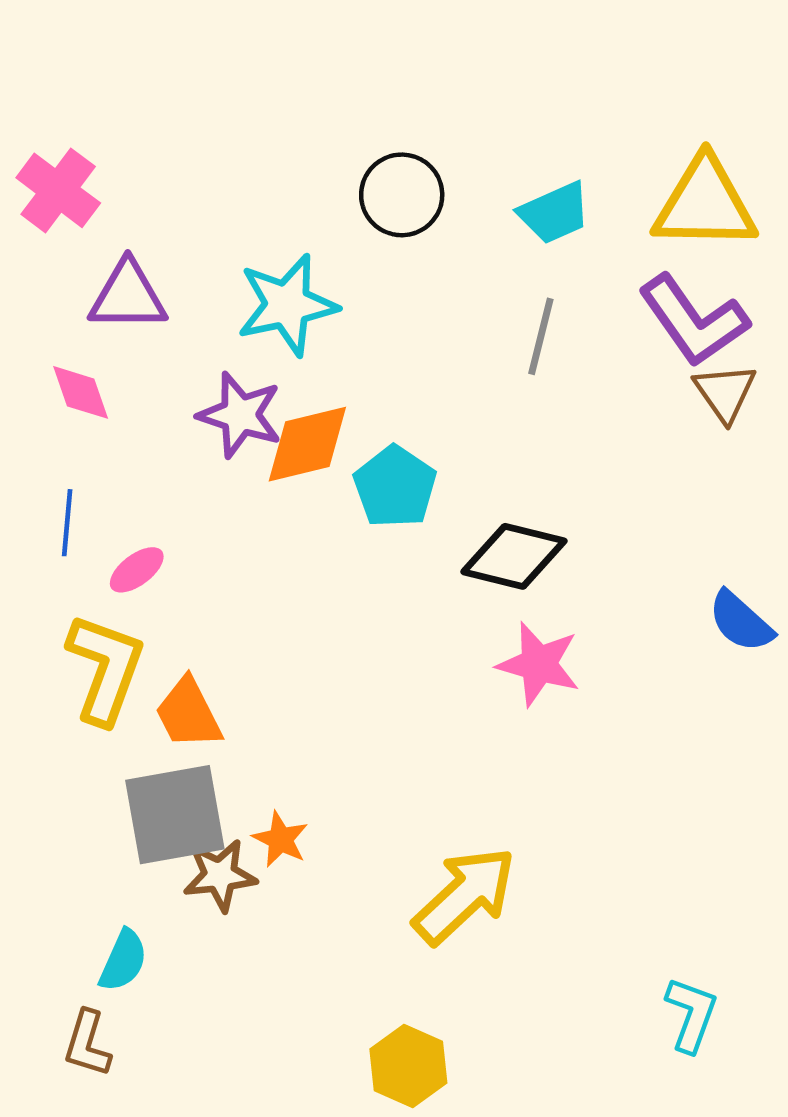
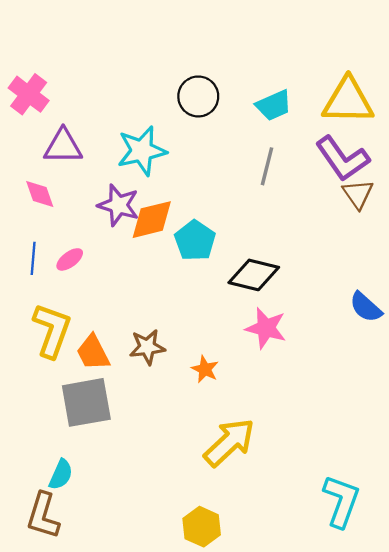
pink ellipse: (137, 570) -> (70, 259), moved
orange star: (280, 839) -> (205, 369), moved
brown star: (220, 875) -> (147, 347), moved
cyan L-shape: (691, 1014) -> (341, 501), size x1.4
brown L-shape: (87, 1044) -> (43, 516), size x1.4

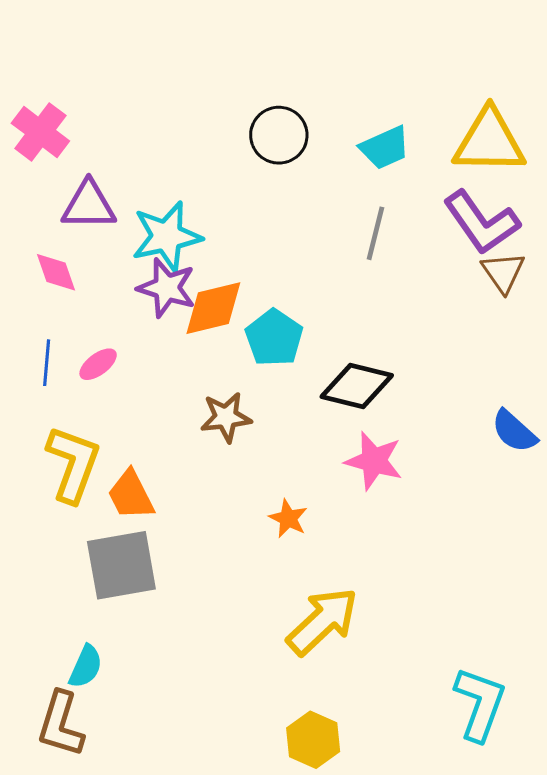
cyan star: (142, 151) -> (167, 236), moved
brown star: (147, 347) -> (226, 417), moved
yellow hexagon: (202, 527) -> (313, 740), moved

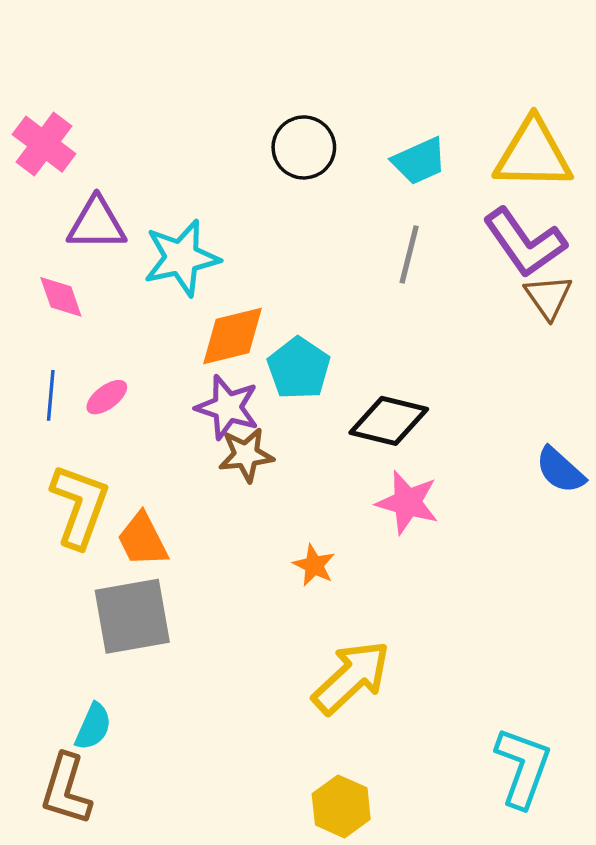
purple star: (167, 288) -> (227, 407), moved

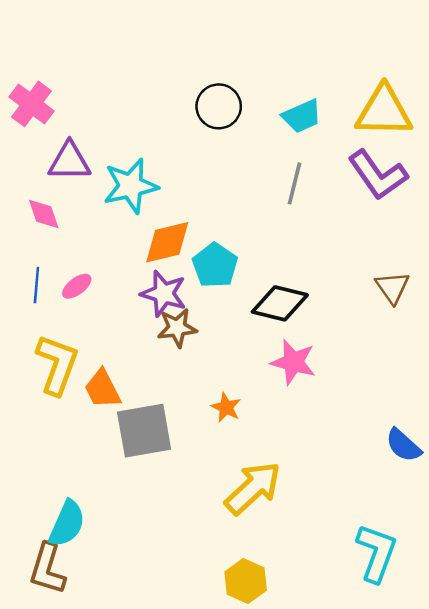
brown triangle: (548, 297) -> (392, 287), moved
blue semicircle: (560, 470) -> (403, 445), moved
gray square: (132, 616) -> (144, 431), moved
cyan semicircle: (93, 727) -> (67, 524), size x1.4

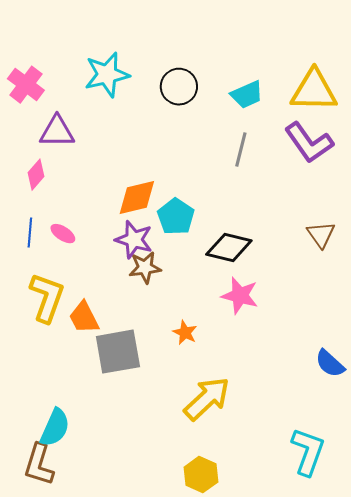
cyan star: (131, 186) -> (107, 75), moved
pink diamond: (44, 214) -> (36, 175), turned 60
pink ellipse: (77, 286) -> (63, 234), turned 70

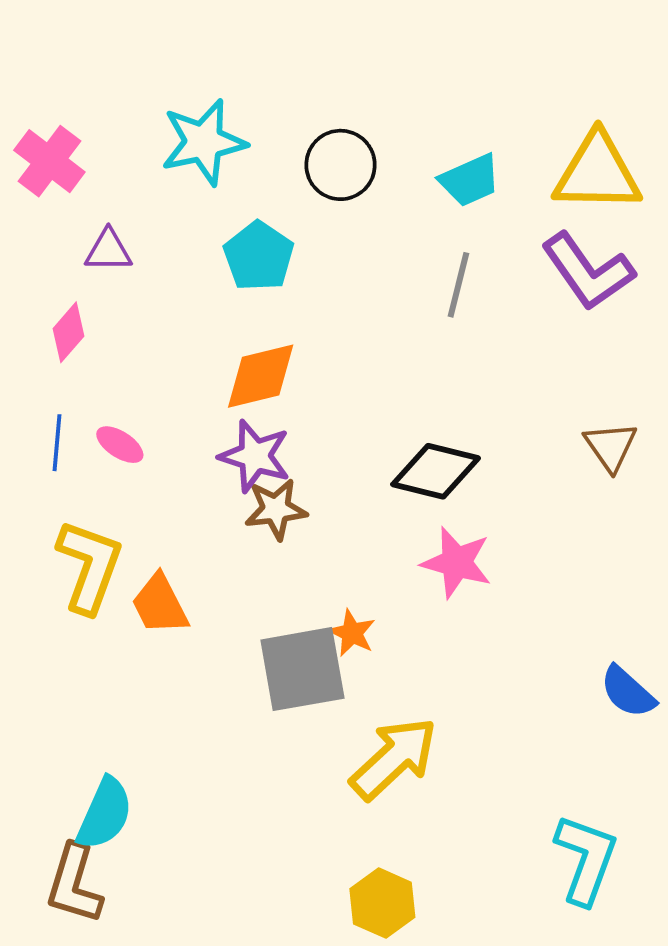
purple triangle: (57, 132) -> (108, 251), size x0.7
cyan pentagon: (176, 217) -> (259, 256), moved
gray square: (118, 352) -> (302, 669), moved

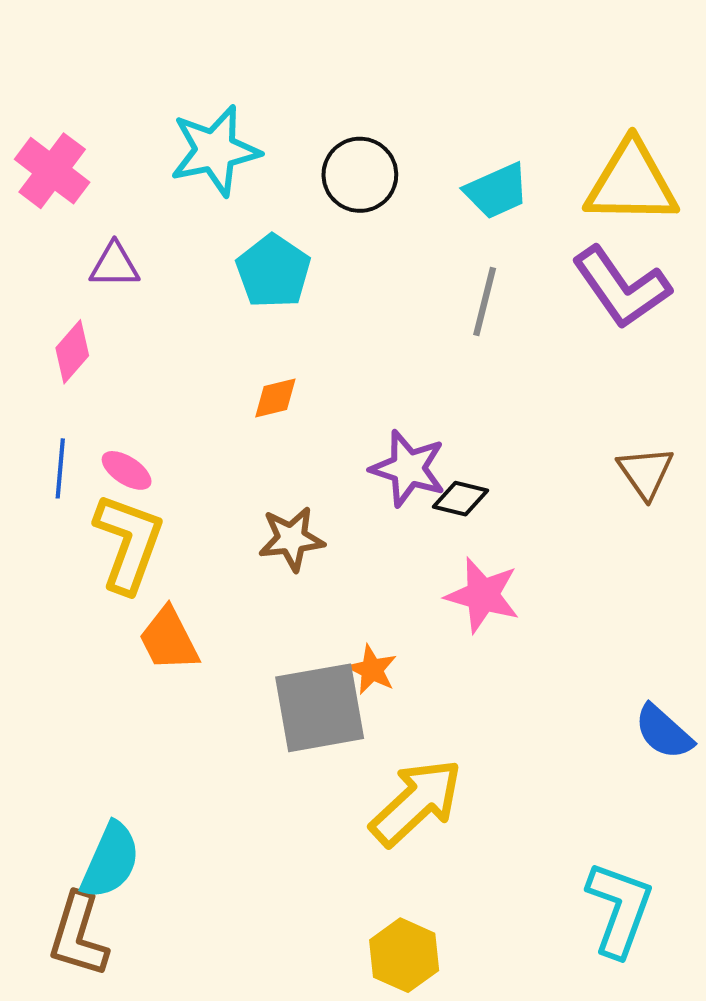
orange diamond: (261, 376) -> (275, 398), size x0.6
purple star: (255, 456) -> (408, 468), moved
black diamond: (436, 471) -> (460, 499), size x0.6
yellow L-shape: (89, 566) -> (129, 543), moved

